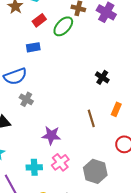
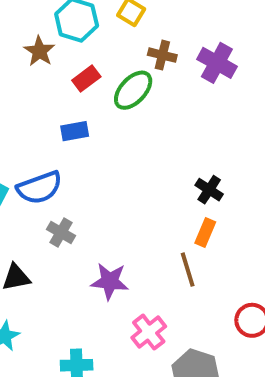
orange rectangle: (116, 109) -> (205, 233), moved
purple star: (51, 135) -> (110, 281), moved
pink cross: (60, 162) -> (149, 332), moved

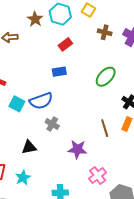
brown star: (39, 51) -> (35, 19), moved
green ellipse: (133, 90) -> (106, 77), moved
brown line: (188, 270) -> (105, 128), moved

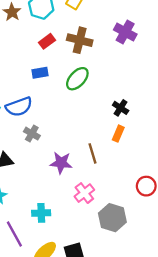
brown cross: (105, 32) -> (80, 40), moved, size x1.5
green ellipse: (106, 77) -> (77, 79), moved
brown line: (105, 128) -> (93, 153), moved

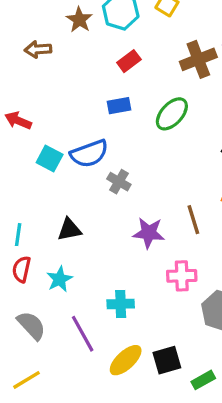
brown cross: (80, 40) -> (198, 59), moved, turned -35
gray cross: (32, 134) -> (119, 182), moved
pink cross: (84, 193) -> (182, 276), turned 36

